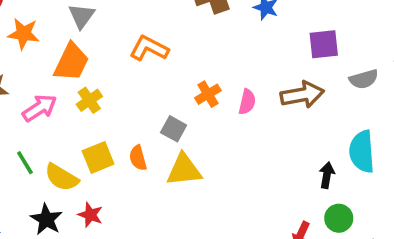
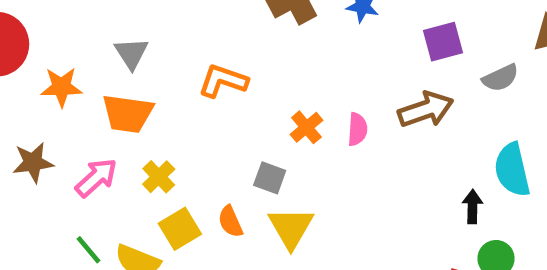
orange trapezoid: (71, 62) -> (128, 114), turned 81
yellow cross: (89, 100) -> (159, 177), moved
yellow triangle: (184, 170) -> (291, 228), turned -45

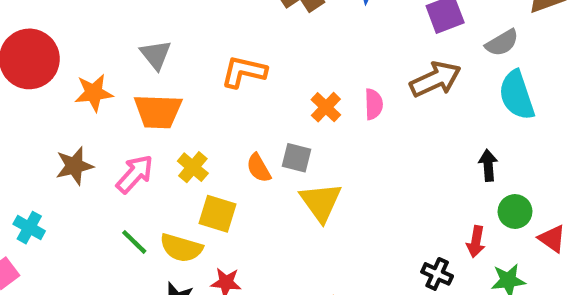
cyan semicircle: (512, 170) -> (517, 95), moved
orange semicircle: (230, 222) -> (259, 168), moved
yellow square: (180, 229) -> (218, 214), turned -36

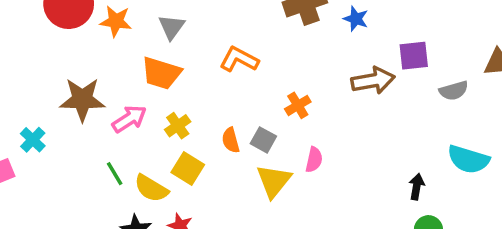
brown arrow: (435, 79) -> (373, 80), moved
orange star: (94, 93) -> (116, 21), moved
cyan semicircle: (517, 95) -> (468, 159), moved, turned -69
pink semicircle: (374, 104) -> (314, 160), moved
brown star: (74, 166) -> (82, 99), size x1.4

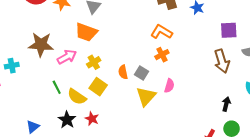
orange L-shape: (239, 59) -> (161, 32), moved
brown arrow: (373, 80) -> (222, 61), moved, turned 80
cyan cross: (33, 140) -> (12, 66), turned 32

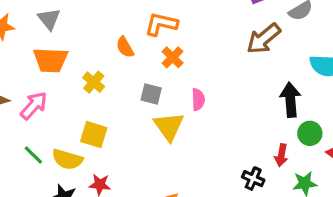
brown arrow: (222, 61) -> (264, 39), turned 85
yellow cross: (94, 62) -> (94, 82), moved
orange semicircle: (123, 72) -> (125, 47), moved
black arrow: (226, 104) -> (290, 100), size x1.5

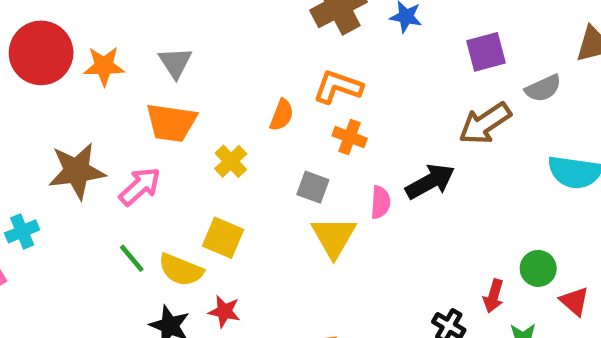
orange semicircle: (125, 47) -> (282, 115), turned -135
orange cross: (173, 57) -> (350, 137), turned -30
black arrow: (290, 100) -> (430, 181), moved, turned 60

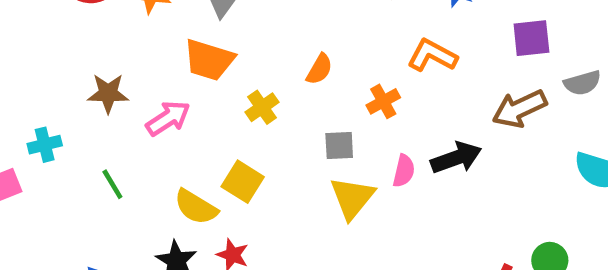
orange L-shape: (338, 87) -> (432, 55), moved
orange cross: (350, 137) -> (383, 101), turned 32
brown star: (77, 171) -> (108, 93), size x0.7
gray square: (313, 187) -> (339, 145), turned -32
green line: (132, 258) -> (112, 184), moved

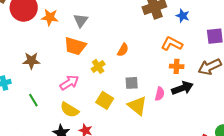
orange cross: (383, 101) -> (177, 66), moved, turned 32
pink arrow: (168, 118) -> (69, 83), moved
yellow square: (243, 182) -> (105, 100), moved
yellow triangle: (352, 198) -> (137, 106), turned -30

